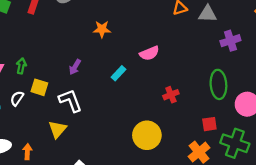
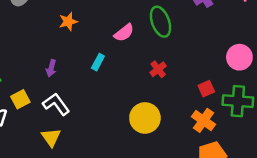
green ellipse: (218, 84) -> (160, 22), moved
yellow square: (39, 87) -> (20, 99), turned -30

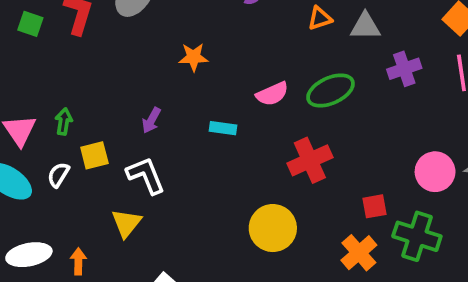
green ellipse: (160, 22) -> (331, 91), turned 72
cyan rectangle: (98, 62) -> (223, 128), turned 56
red cross: (158, 69) -> (310, 160), size x1.6

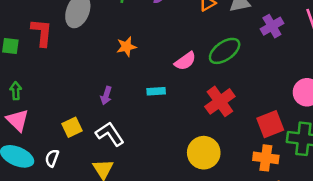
green arrow: (64, 121) -> (16, 91), moved
white semicircle: (58, 175) -> (52, 158), moved
red square: (374, 206) -> (270, 124), size x1.5
orange cross: (359, 253) -> (266, 158), turned -30

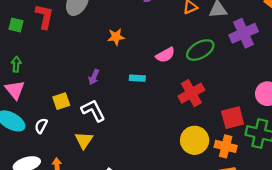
purple cross: (272, 26) -> (244, 33), size x1.4
yellow circle: (204, 153) -> (195, 140), moved

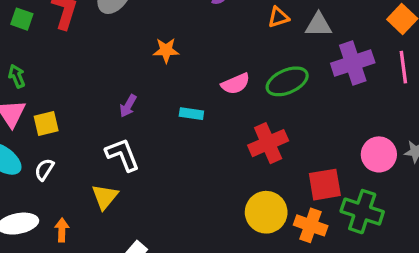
green arrow: (16, 64) -> (17, 76), turned -32
yellow square: (61, 101) -> (46, 124), moved

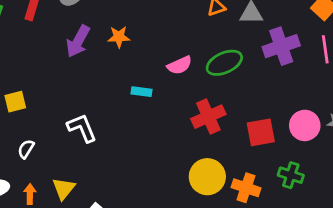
purple arrow: (128, 106) -> (78, 41), moved, size x1.6
white semicircle: (44, 170) -> (26, 149), moved
red square: (325, 185) -> (261, 132), moved
yellow triangle: (105, 197) -> (64, 189), moved
green cross: (362, 212) -> (291, 175), size x0.7

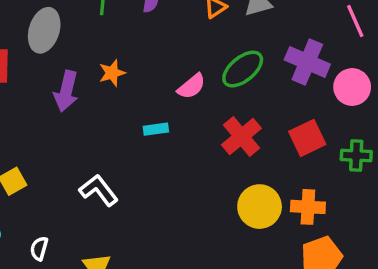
purple cross: (281, 46) -> (307, 62), moved, turned -32
pink circle: (305, 125) -> (352, 87), moved
white semicircle: (26, 149) -> (39, 248), moved
green cross: (291, 175) -> (356, 156), moved

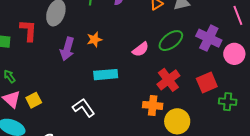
cyan rectangle: (156, 129) -> (106, 75), moved, size x1.6
green cross: (356, 156) -> (228, 102), moved
orange cross: (308, 207) -> (153, 105), moved

